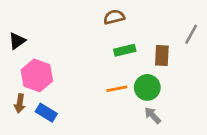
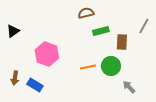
green rectangle: (125, 50) -> (101, 31), moved
pink hexagon: (37, 75) -> (47, 54), moved
gray arrow: (153, 115) -> (129, 87), moved

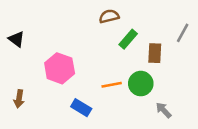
black triangle: (13, 31) -> (16, 39), turned -48
green rectangle: (101, 31) -> (128, 39), turned -35
blue rectangle: (35, 85) -> (81, 108), moved

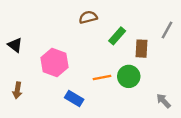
brown semicircle: (109, 16) -> (88, 17), moved
black triangle: (16, 39) -> (15, 45), moved
gray arrow: (164, 110) -> (164, 101), moved

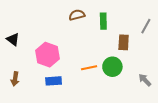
green rectangle: (117, 36) -> (103, 21), moved, turned -42
blue rectangle: (74, 98) -> (54, 81), moved, turned -35
gray arrow: (164, 101) -> (145, 80), moved

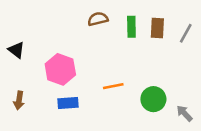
brown rectangle: (124, 42) -> (157, 28), moved
green circle: (112, 67) -> (153, 99), moved
gray arrow: (145, 80) -> (184, 113), moved

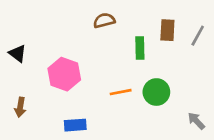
green rectangle: (131, 27) -> (140, 48), moved
green circle: (153, 99) -> (156, 92), moved
blue rectangle: (68, 103) -> (75, 125), moved

